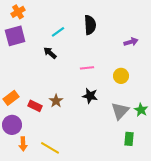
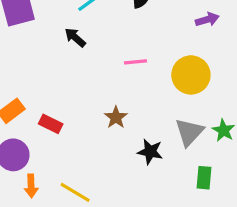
yellow circle: (121, 76) -> (191, 75), size x1.5
black star: (90, 96) -> (150, 152), moved
brown star: (56, 101) -> (116, 117), moved

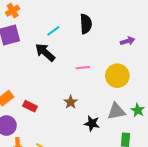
black arrow: (75, 37) -> (45, 52), size x1.5
gray triangle: (189, 132) -> (116, 111), turned 36

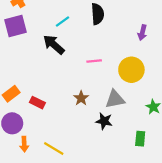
purple arrow: (128, 41) -> (142, 33), turned 120
gray triangle: (116, 111) -> (115, 99), moved

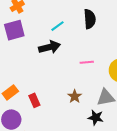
black arrow: (54, 45) -> (49, 47), turned 125
red rectangle: (37, 103) -> (34, 100), turned 40

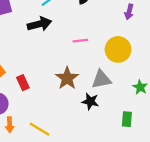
brown star: (75, 96) -> (67, 78), size x1.5

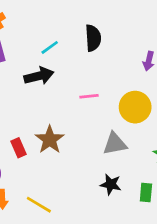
brown star: (67, 78) -> (50, 140), moved
black star: (90, 101) -> (111, 184), moved

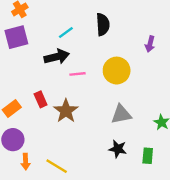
pink line: (89, 96) -> (77, 74), moved
yellow circle: (135, 107) -> (117, 71), moved
red rectangle: (19, 148) -> (41, 99), moved

